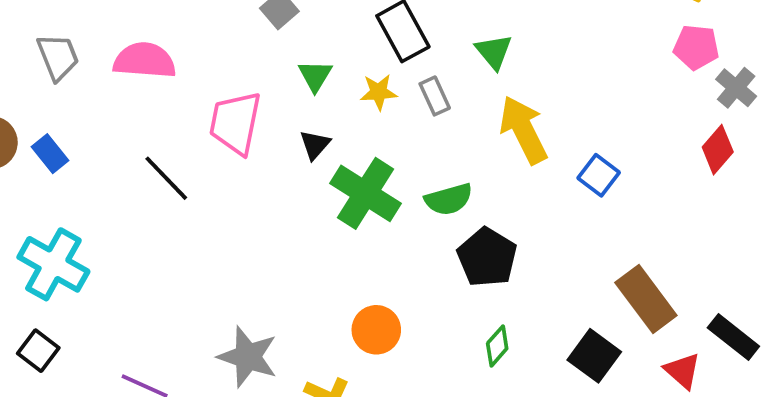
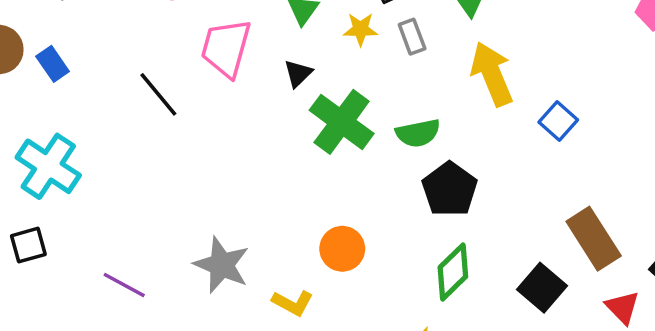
green diamond: (497, 346) -> (453, 272), size x1.5
black square: (38, 351) -> (28, 245), turned 33

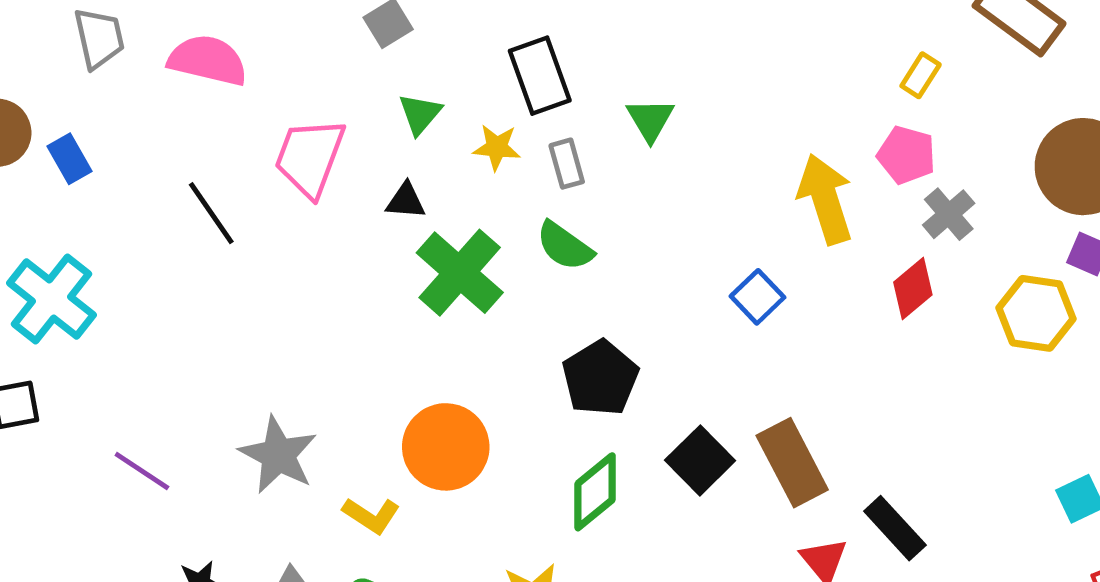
black triangle: (298, 74) -> (406, 201), turned 44
yellow arrow: (492, 74) -> (825, 199), moved
green semicircle: (418, 133) -> (565, 246), moved, turned 42
orange circle: (342, 249) -> (446, 447), size x1.4
black square: (542, 288) -> (700, 460), moved

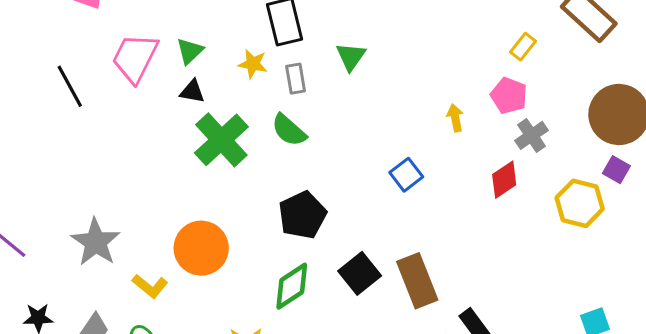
green triangle: (420, 114) -> (190, 51), moved
yellow arrow: (825, 199) -> (455, 118), size x0.5

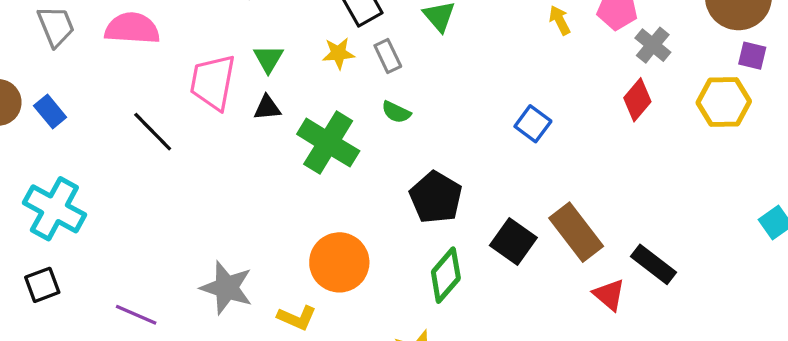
black triangle: (192, 91) -> (267, 108), moved
yellow arrow: (455, 118) -> (560, 20), moved
green semicircle: (289, 130) -> (396, 112), size x0.7

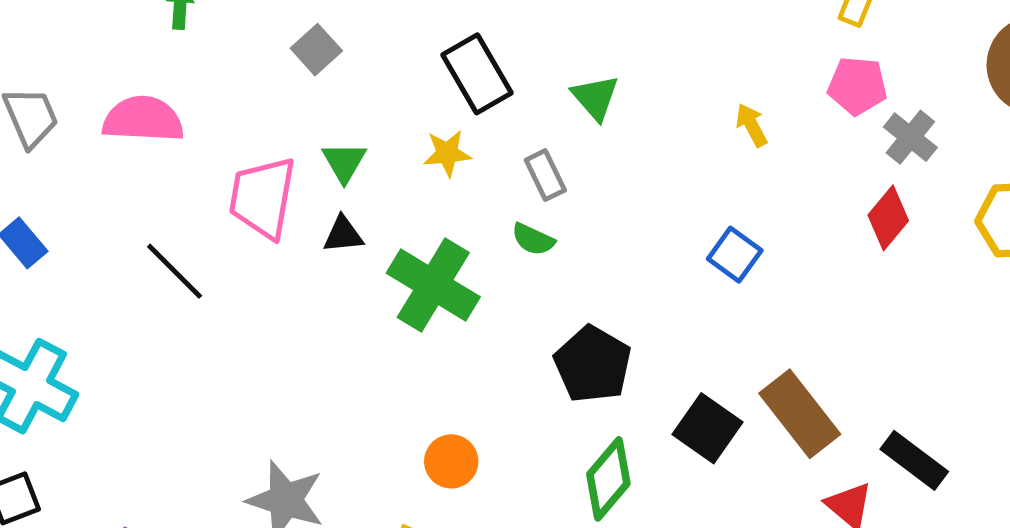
yellow arrow: (560, 20) -> (752, 125), moved
gray rectangle: (388, 56) -> (545, 175), moved
orange circle: (339, 262) -> (451, 461), size x0.6

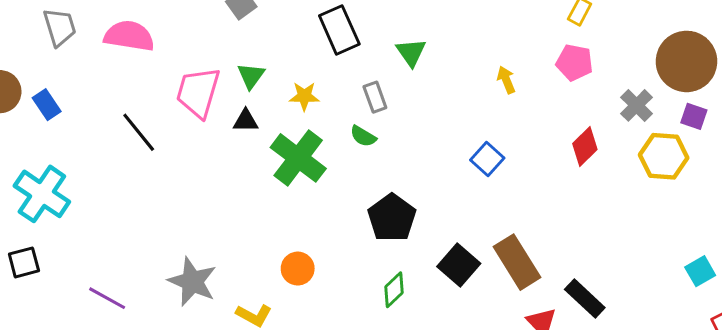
gray cross: (910, 137) -> (637, 105), moved
yellow star: (447, 153) -> (304, 96), moved
green diamond: (608, 479) -> (394, 290), size x0.7

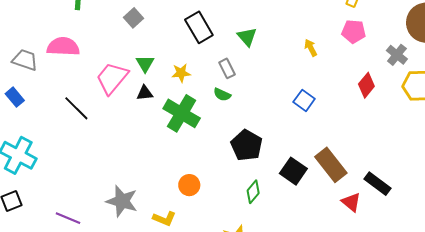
gray trapezoid: (60, 27) -> (25, 60), moved, turned -48
pink trapezoid: (198, 92) -> (112, 78), turned 30

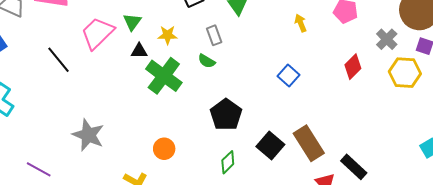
black triangle: (145, 93) -> (139, 51), moved
gray star: (122, 201) -> (88, 135), moved

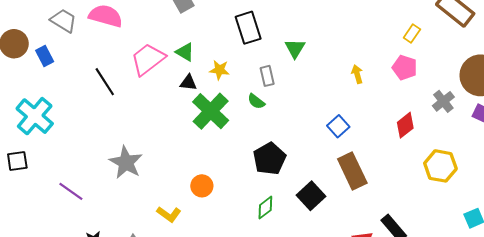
green triangle: (132, 22) -> (185, 52), turned -42
yellow hexagon: (405, 73) -> (440, 166), moved
brown rectangle: (309, 143) -> (352, 171), moved

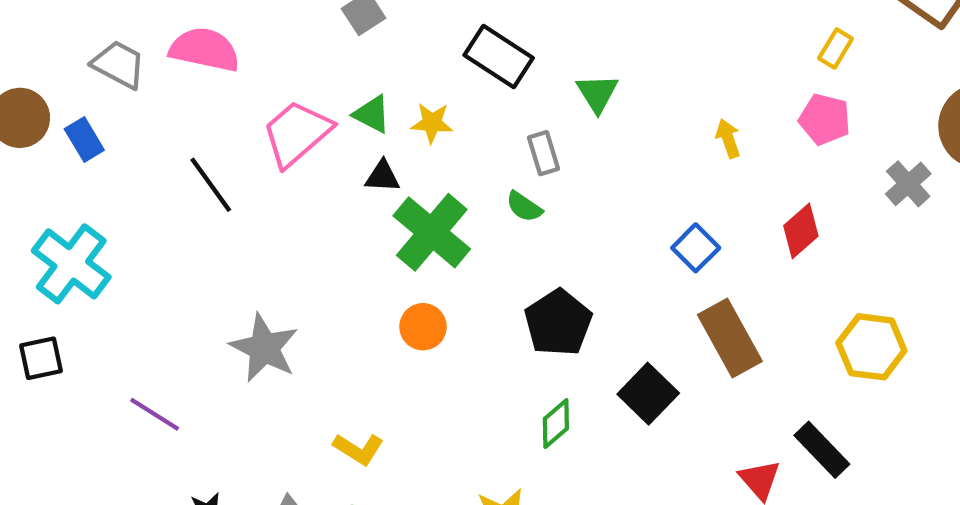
black rectangle: (248, 28) -> (499, 56), turned -36
yellow star: (219, 70) -> (432, 123), moved
red diamond: (405, 125) -> (801, 231), moved
yellow hexagon: (440, 166) -> (871, 347), moved
orange circle: (202, 186) -> (423, 327), moved

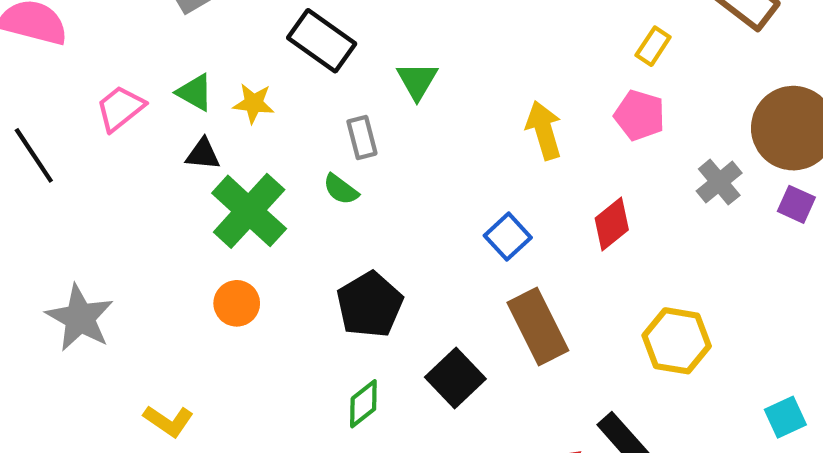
pink trapezoid: (297, 133) -> (120, 108), size x0.7
yellow arrow: (728, 138) -> (544, 130), size x1.5

